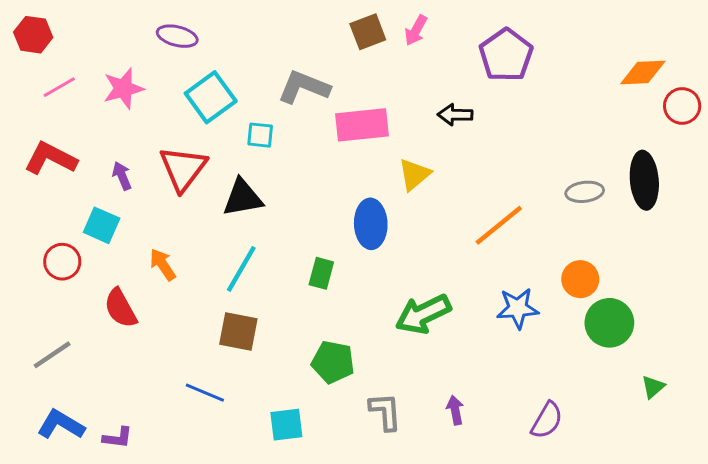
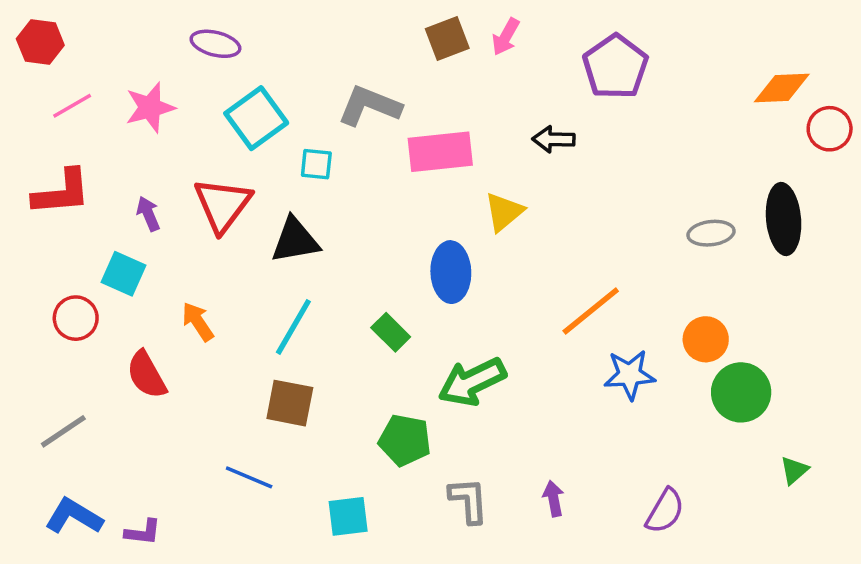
red L-shape: (51, 158) -> (62, 192), turned 148
orange line: (499, 225) -> (591, 311), moved
green rectangle: (321, 273) -> (391, 332), turned -60
green arrow: (423, 314) -> (472, 382), moved

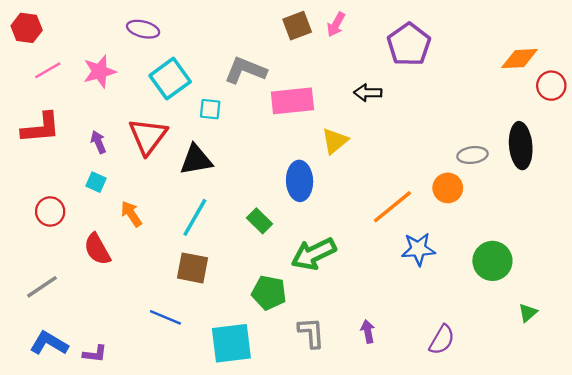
cyan square: (123, 274) -> (96, 182), moved, size x0.7
orange circle: (706, 339) -> (448, 188), moved
cyan square: (348, 516) -> (231, 343), size x1.5

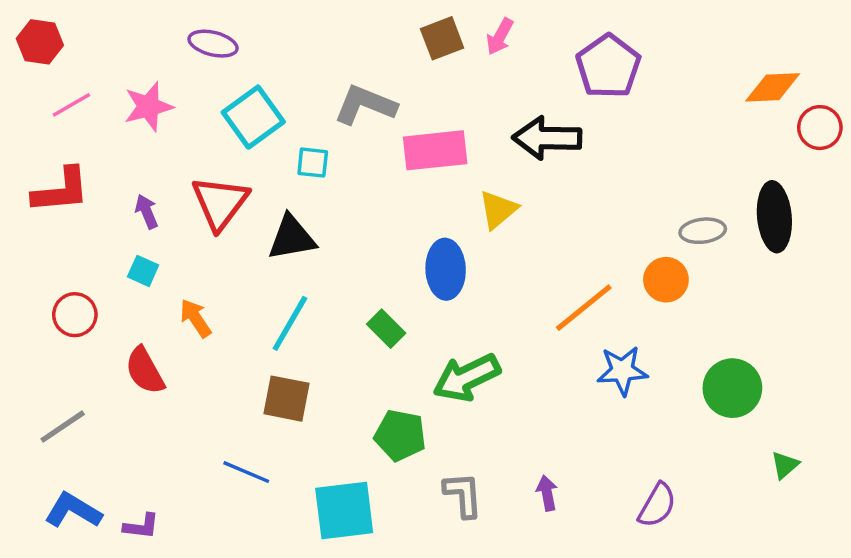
black arrow: (368, 93) -> (547, 138), size x1.6

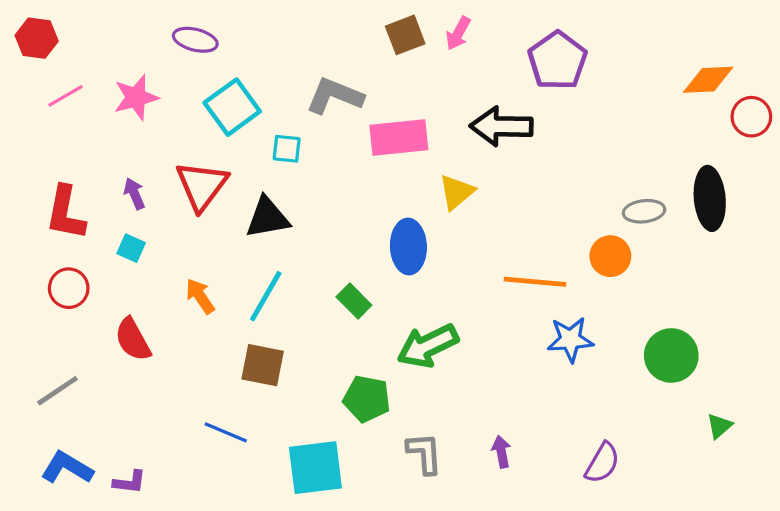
red L-shape: (61, 190) -> (65, 213), moved, turned 106
orange line: (584, 308) -> (535, 282), turned 44
orange arrow: (196, 318) -> (200, 296), moved

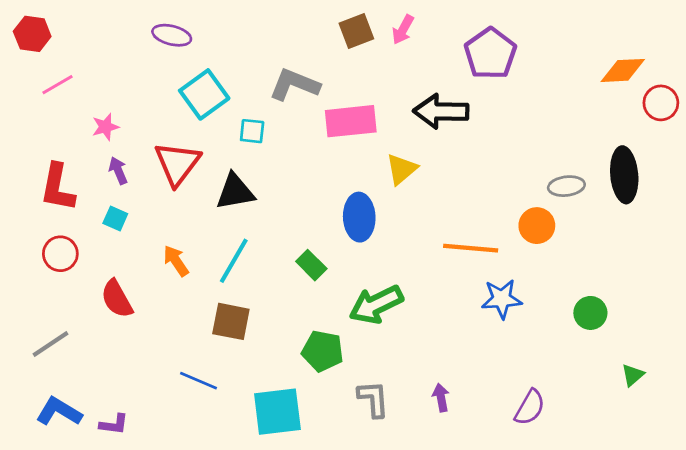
pink star: (136, 97) -> (105, 127), moved, size x0.7
green circle: (671, 355) -> (590, 313), size x0.7

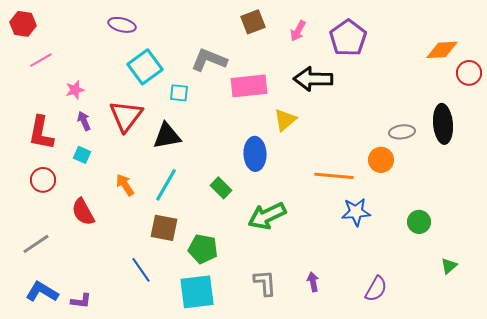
pink arrow: (403, 30) -> (298, 31), moved
green pentagon: (323, 351) -> (203, 249), moved
blue line: (199, 381) -> (141, 270), turned 32

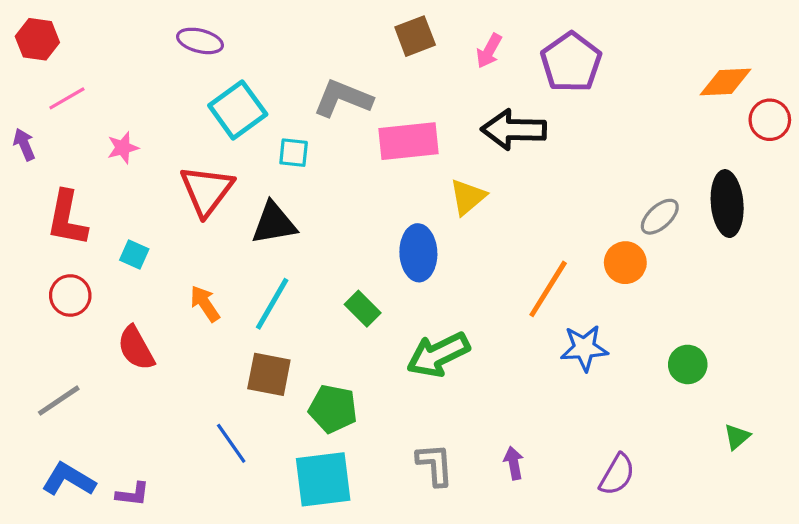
purple arrow: (84, 121) -> (24, 144), moved
gray ellipse: (402, 132) -> (660, 217), turned -35
orange line: (334, 176) -> (548, 289), turned -63

